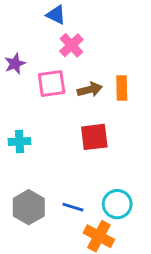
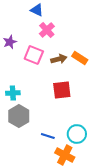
pink square: (52, 83) -> (34, 55), turned 30
orange rectangle: (122, 88) -> (80, 58), turned -56
gray hexagon: (29, 207) -> (19, 116), moved

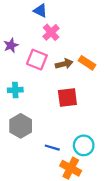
cyan cross: (13, 93) -> (15, 90), moved

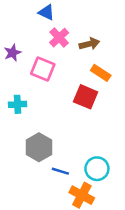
brown arrow: (64, 64) -> (89, 44), moved
red square: (67, 98) -> (86, 97), moved, turned 30
gray hexagon: (21, 126) -> (39, 147), moved

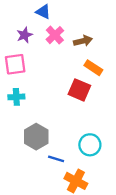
purple star: (12, 53) -> (25, 35), moved
pink square: (43, 69) -> (15, 64), moved, turned -30
cyan circle: (97, 169) -> (90, 145), moved

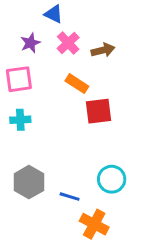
orange rectangle: (93, 68) -> (77, 84), moved
red square: (79, 90) -> (99, 111), turned -30
gray hexagon: (36, 137) -> (29, 182), moved

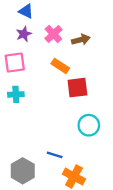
blue triangle: (54, 14) -> (26, 11), moved
cyan circle: (112, 179) -> (89, 125), moved
gray hexagon: (29, 182) -> (23, 171), moved

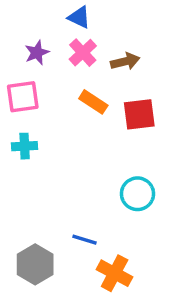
blue triangle: (26, 11) -> (79, 17), moved
red square: (77, 88) -> (139, 114), moved

